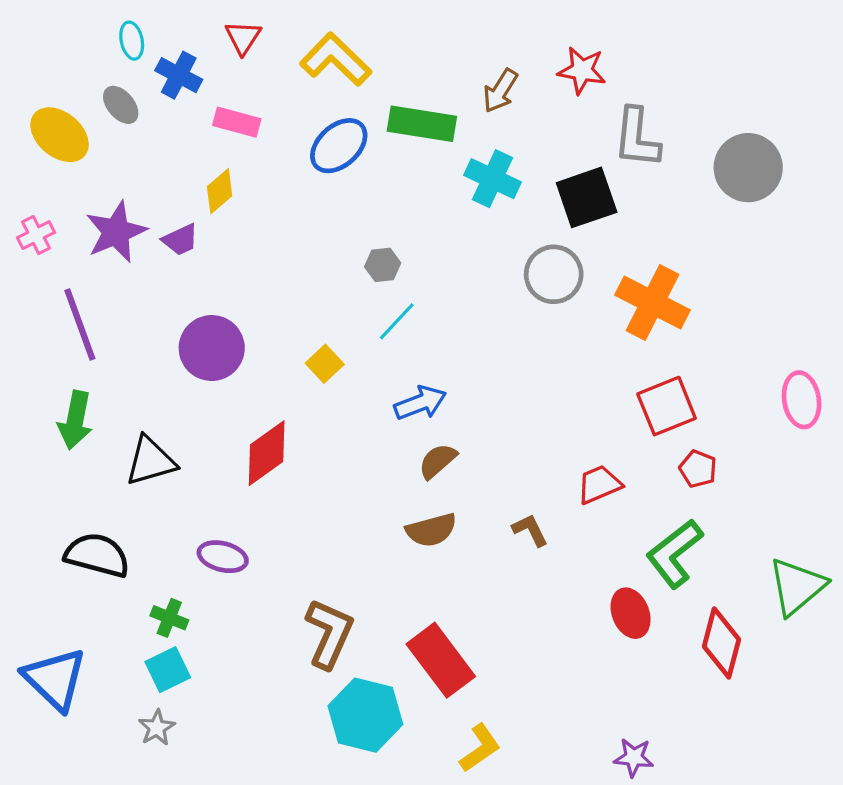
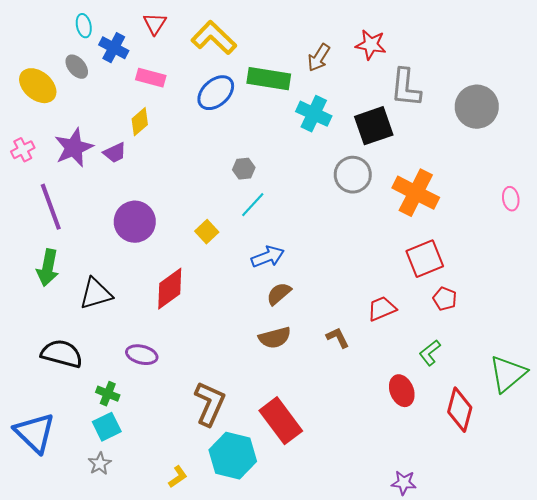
pink ellipse: (802, 400) -> (511, 199), moved, size x0.7
green L-shape: (674, 554) -> (430, 353), size x0.6
yellow L-shape: (480, 748) -> (178, 477), moved, size x0.7

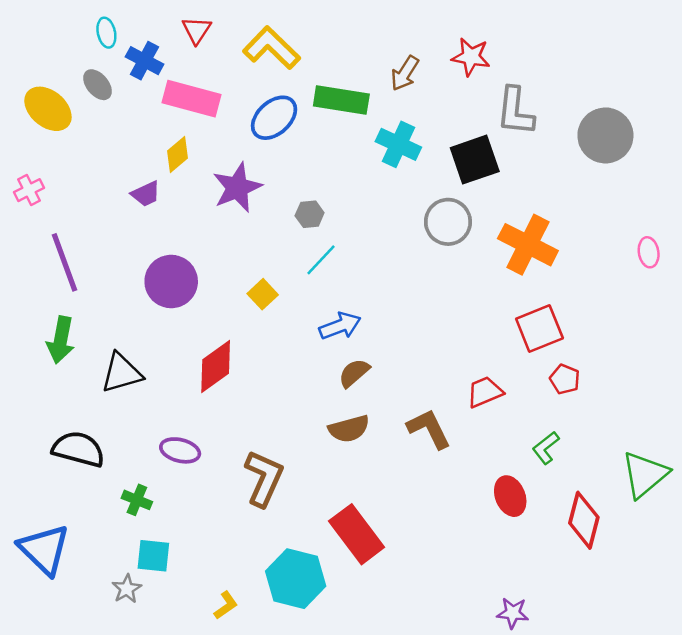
pink rectangle: (151, 78) -> (191, 99), size x1.5
purple star: (74, 148) -> (237, 188), moved
brown L-shape: (338, 338) -> (429, 429), size x1.5
brown L-shape: (210, 404) -> (264, 478), moved
cyan square: (107, 427) -> (153, 556), moved, turned 32

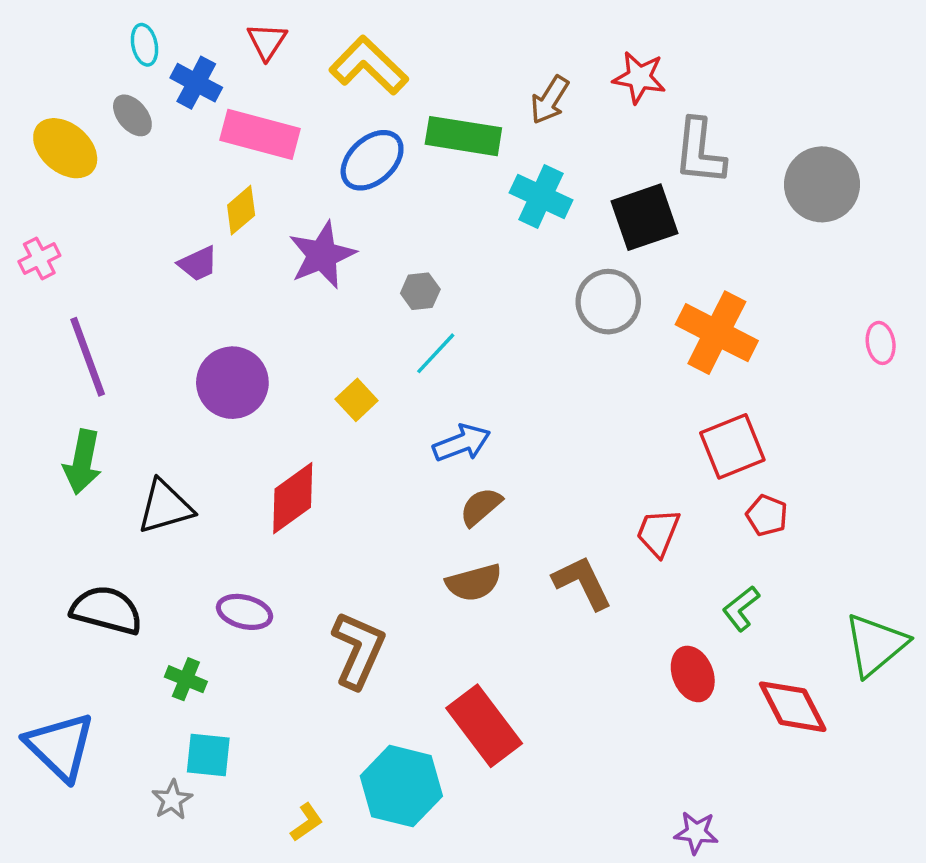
red trapezoid: (485, 392) -> (658, 533), turned -45
red diamond: (584, 520) -> (793, 707), turned -42

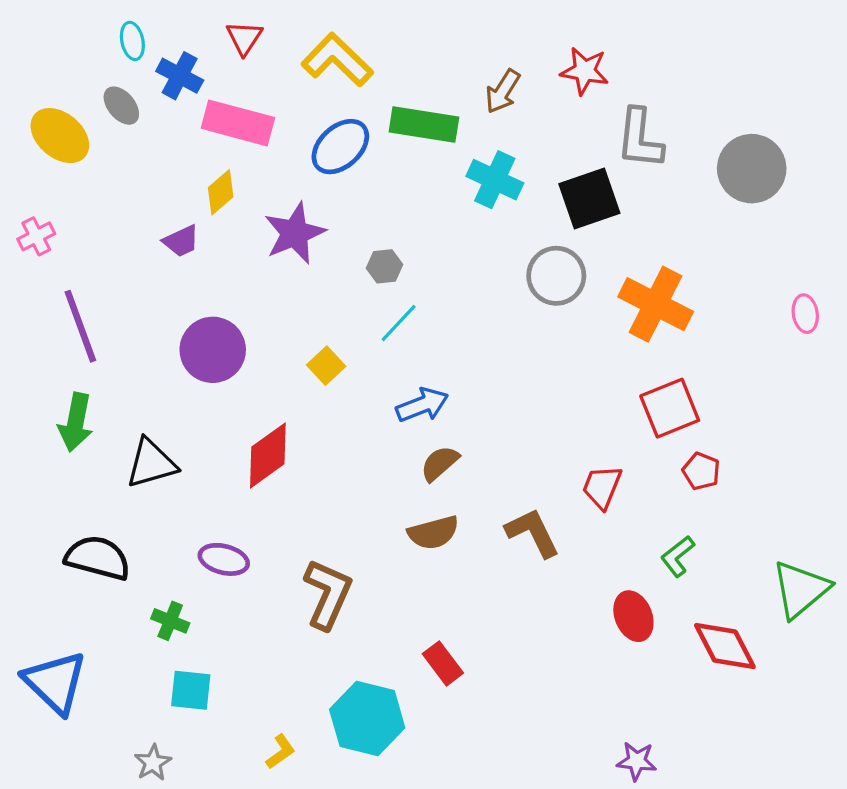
red rectangle: (484, 726) -> (443, 663), size x0.6
gray star: (172, 800) -> (153, 763), moved

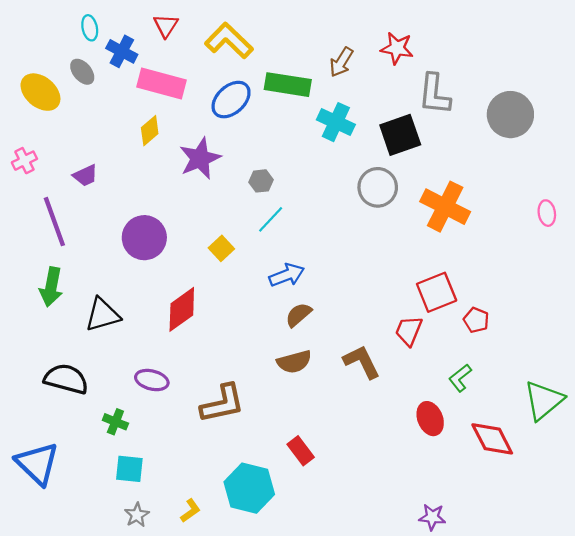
purple trapezoid: (181, 241) -> (85, 176), moved
red square: (670, 408) -> (437, 292), moved
brown L-shape: (328, 594) -> (222, 404), turned 54
gray star: (153, 763) -> (137, 515), moved

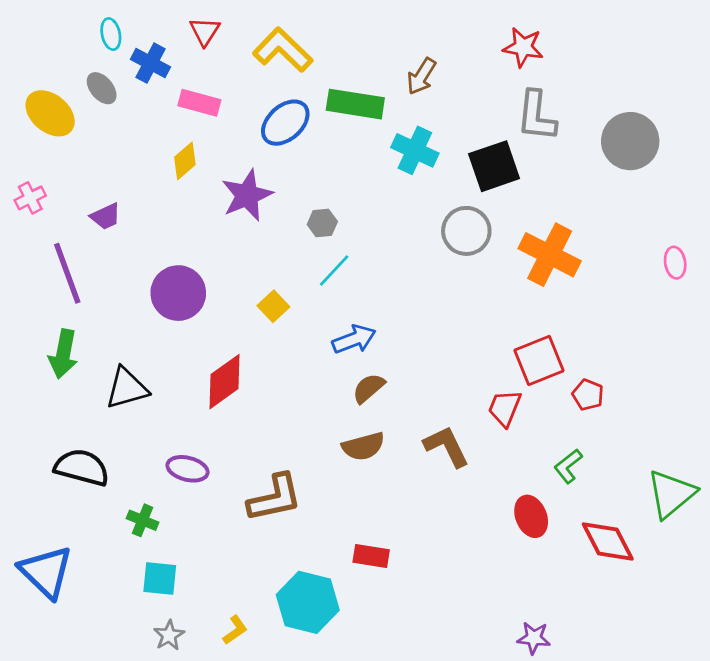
red star: (397, 48) -> (523, 47), moved
pink rectangle: (161, 83) -> (199, 103), size x0.7
red rectangle: (301, 451) -> (371, 556), turned -44

